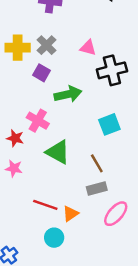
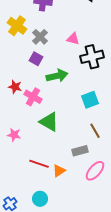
yellow cross: (18, 48) -> (17, 26), moved, turned 36
red star: (15, 138) -> (15, 87), moved
brown line: (97, 163) -> (95, 131), moved
cyan circle: (54, 238) -> (40, 199), moved

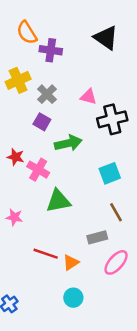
yellow cross: (17, 26) -> (18, 80), turned 30
green triangle: (49, 122) -> (58, 201), turned -40
cyan circle: (40, 199) -> (73, 298), moved

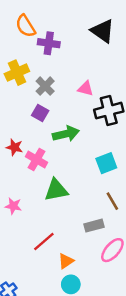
red line: (46, 254) -> (44, 242), turned -60
orange triangle: (71, 262) -> (66, 261), moved

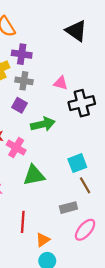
purple cross: (49, 43) -> (22, 54), moved
gray cross: (45, 86) -> (24, 81), turned -36
cyan square: (106, 163) -> (77, 163), moved
red line: (44, 242) -> (23, 222), turned -45

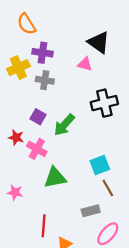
black triangle: (76, 31) -> (99, 42), moved
pink triangle: (61, 83) -> (85, 64), moved
purple square: (19, 105) -> (38, 117), moved
green arrow: (43, 124) -> (64, 125), turned 145

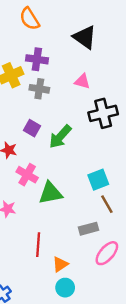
orange semicircle: (26, 24) -> (30, 19), moved
black triangle: (99, 42) -> (85, 37), moved
pink triangle: (85, 64) -> (82, 81), moved
pink cross: (37, 149) -> (27, 175), moved

